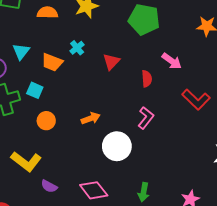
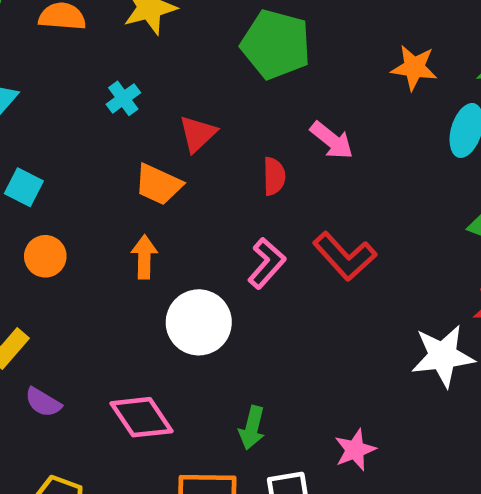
orange trapezoid: (52, 62) -> (158, 184), moved
red L-shape: (196, 100) -> (345, 256), moved
orange arrow: (91, 118) -> (144, 257), turned -72

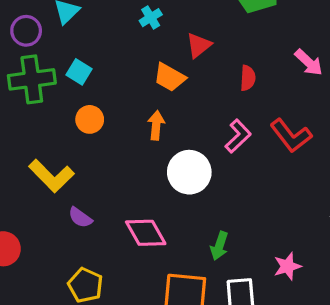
pink arrow: (332, 140) -> (309, 62), moved

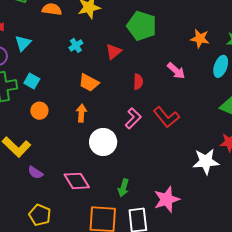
red triangle: (199, 45) -> (114, 52), moved
pink star: (287, 266) -> (167, 199), size x1.5

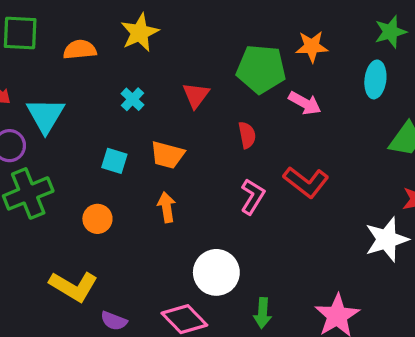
green pentagon: (142, 26) -> (261, 69), moved
orange star: (200, 39) -> (312, 47), moved
cyan triangle: (23, 43) -> (45, 115), size x1.4
cyan square: (32, 81) -> (114, 161), moved
white circle: (103, 142) -> (216, 272), moved

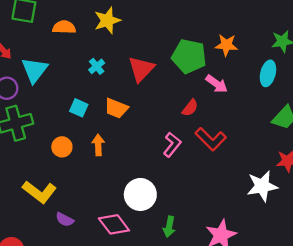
red triangle: (196, 95) -> (141, 69), size x1.4
red semicircle: (247, 135) -> (190, 108), moved, turned 42
orange arrow: (167, 207) -> (98, 145), moved

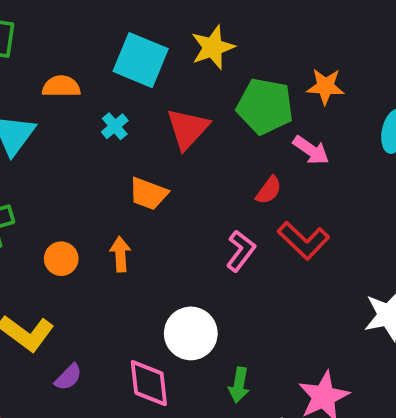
yellow star: (107, 20) -> (213, 47), moved
orange semicircle: (64, 27) -> (61, 86), moved
cyan square: (79, 108) -> (141, 60), moved, size x1.8
purple semicircle: (65, 220) -> (68, 377), turned -72
pink diamond: (114, 224) -> (149, 383), turned 32

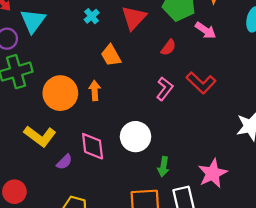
red semicircle: (269, 190) -> (168, 47), moved
orange trapezoid: (148, 194) -> (111, 55), turned 40
orange circle: (61, 259) -> (60, 93), size x1.8
pink diamond: (149, 383) -> (93, 146), moved

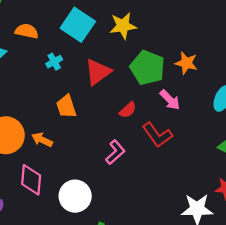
red L-shape: (201, 83) -> (157, 135), moved
orange arrow: (95, 91) -> (42, 140), turned -72
pink diamond: (93, 146) -> (31, 180), moved

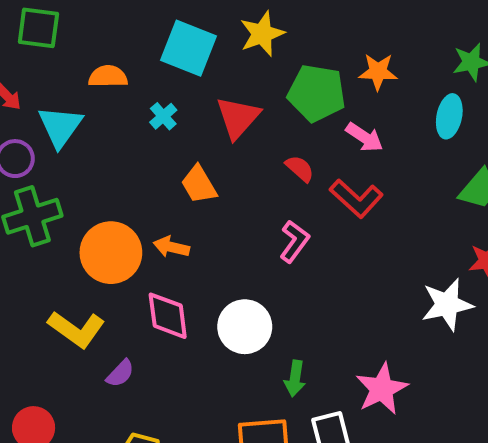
red semicircle: (128, 110) -> (300, 169), turned -84

